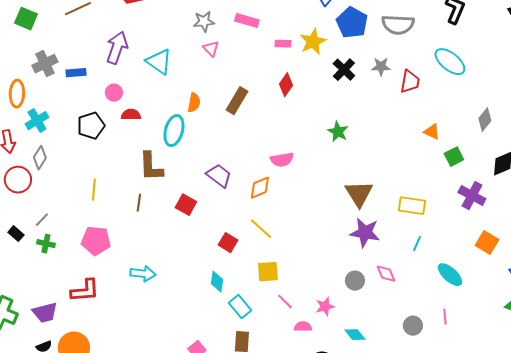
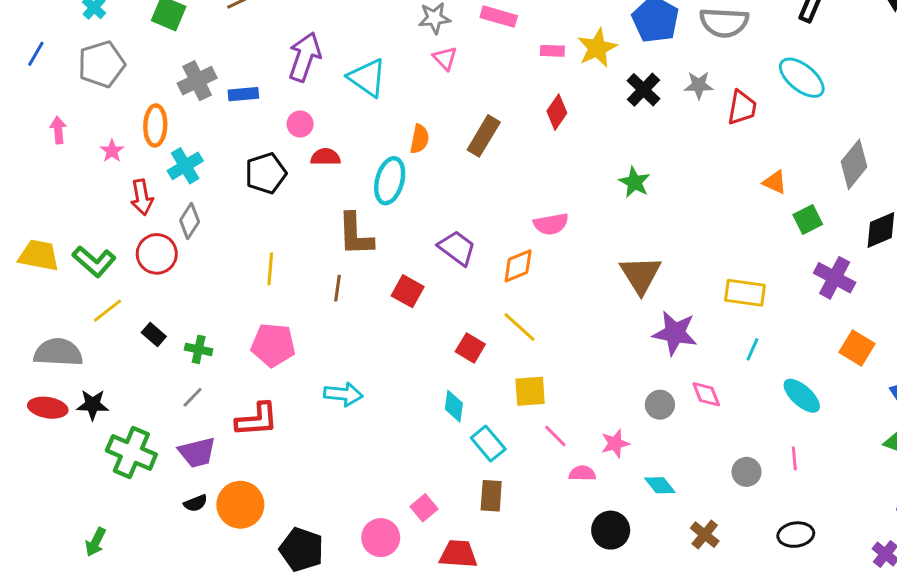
gray diamond: (485, 120) -> (854, 164), size x1.4
brown triangle: (359, 194) -> (640, 275), moved
gray line: (42, 220) -> (193, 397), moved

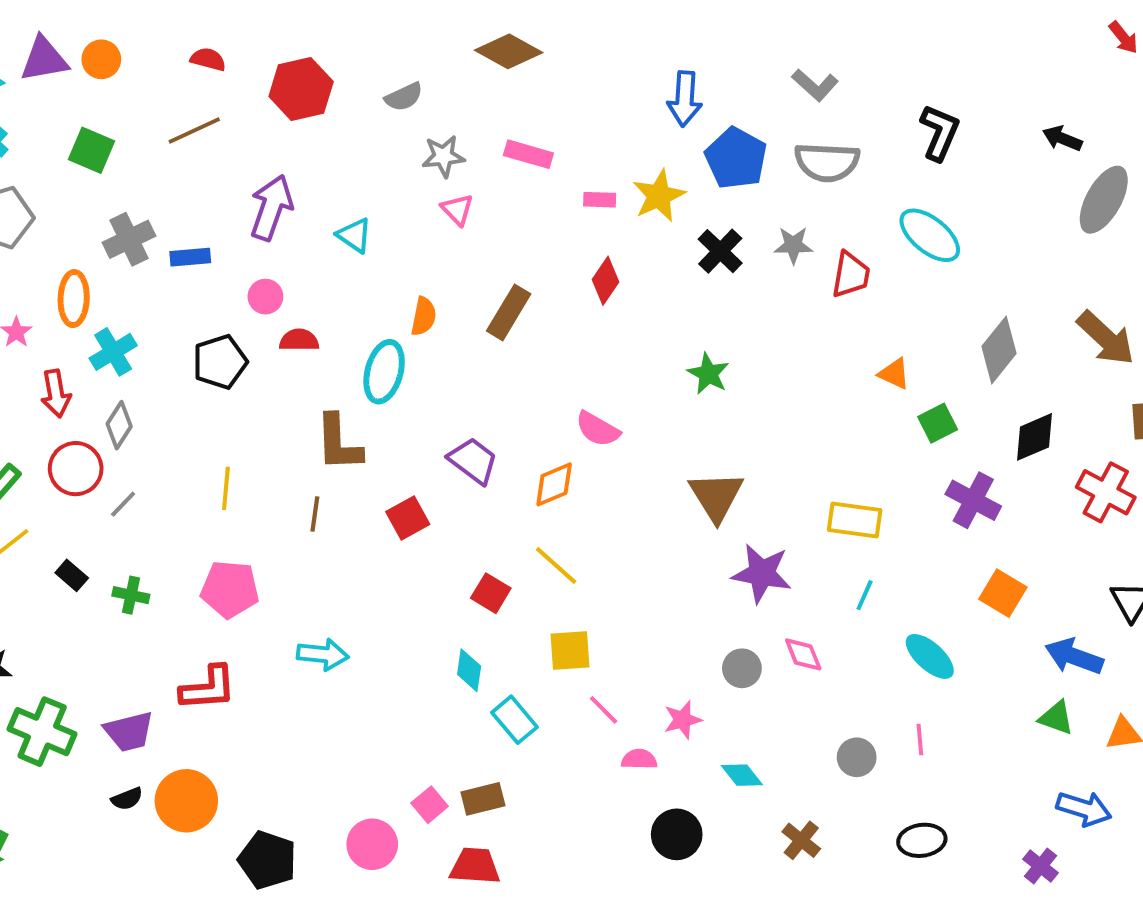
cyan triangle: (367, 78) -> (354, 235), size x0.7
pink semicircle: (551, 224) -> (598, 429), turned 40
red square: (408, 291) -> (408, 518), turned 32
gray line: (193, 397) -> (123, 504), moved
brown rectangle: (491, 496) -> (483, 799), moved, turned 72

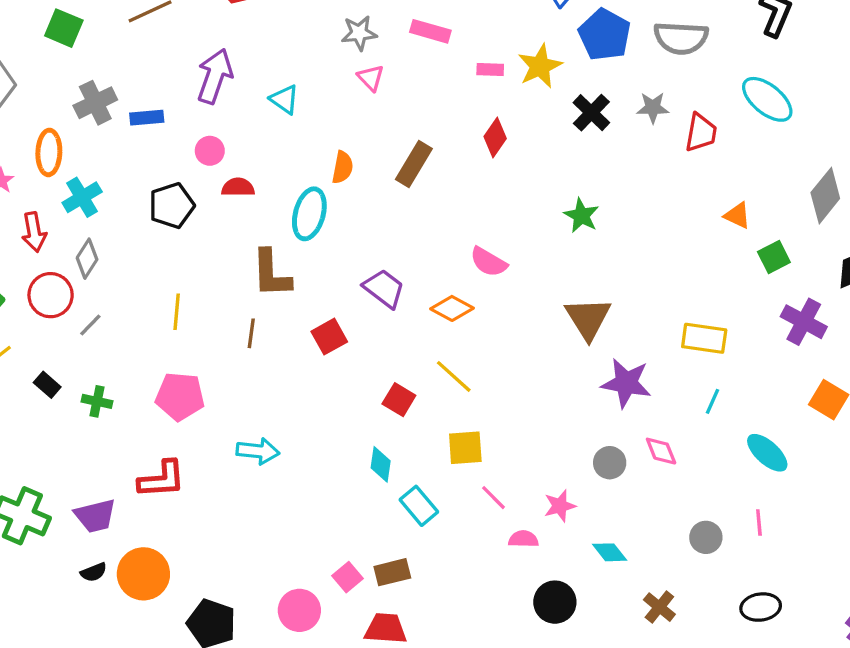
orange diamond: (554, 484) -> (452, 308), turned 51

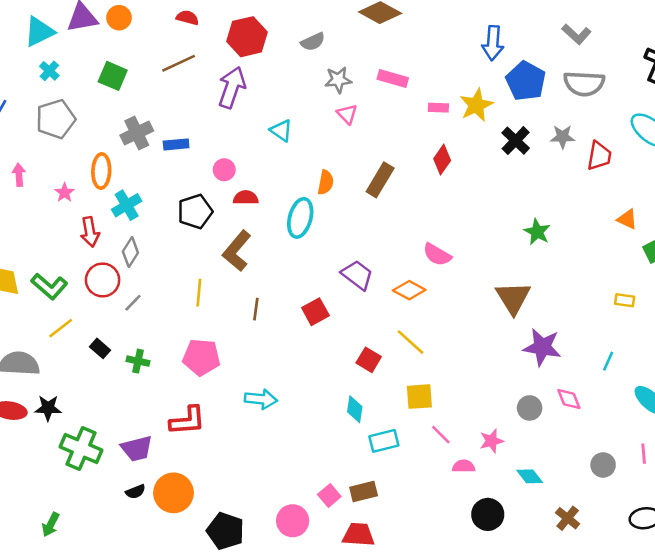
purple arrow: (215, 76) -> (232, 87), moved
green star: (581, 215) -> (537, 232), moved
brown L-shape: (271, 274) -> (237, 251), moved, turned 42
yellow rectangle: (704, 338) -> (625, 300), moved, size x0.6
cyan rectangle: (419, 506) -> (384, 441), turned -64

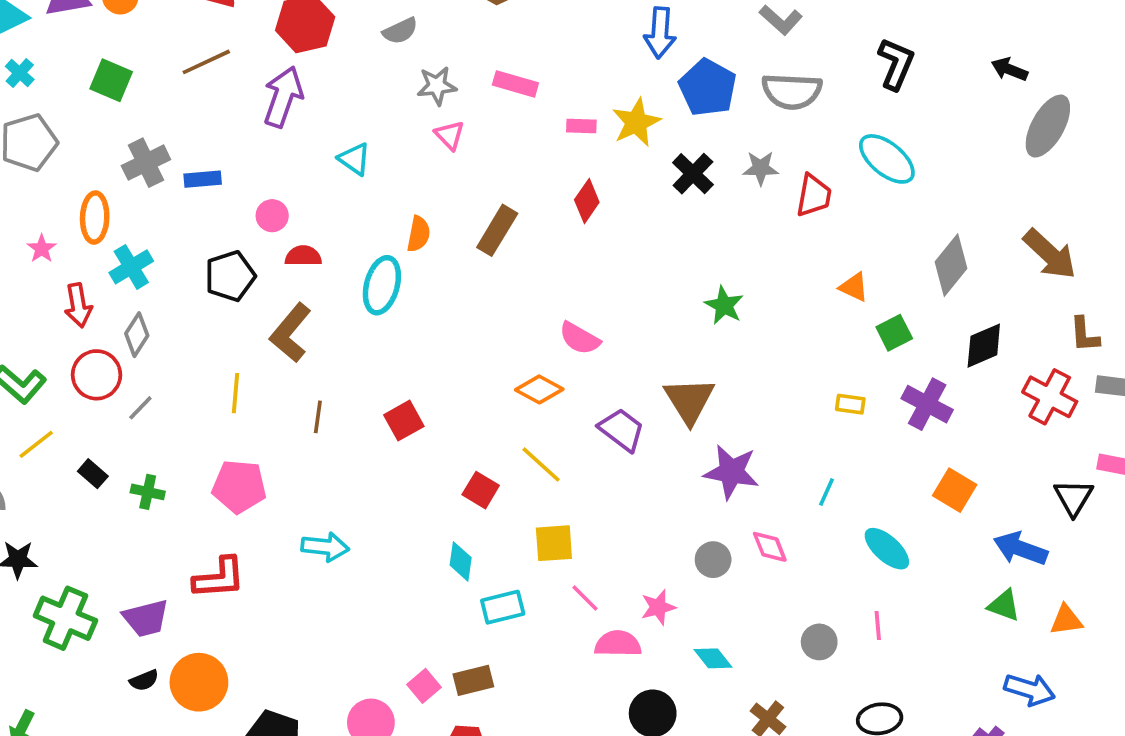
purple trapezoid: (357, 275) -> (622, 430), moved
pink semicircle: (464, 466) -> (618, 644), size x1.4

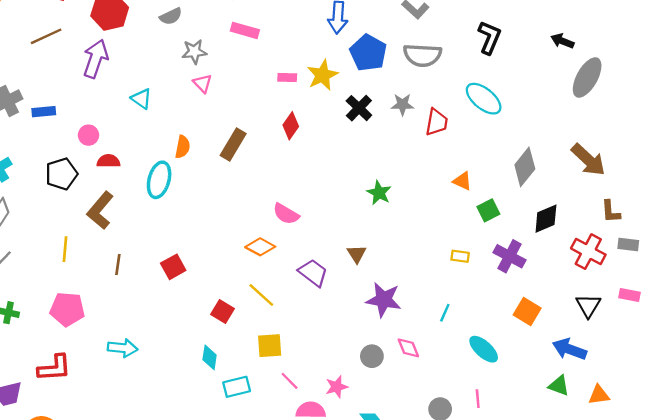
pink rectangle: (515, 84) -> (245, 30), moved
brown triangle: (689, 400) -> (357, 254), size x0.6
black triangle: (1074, 497) -> (588, 306), moved

